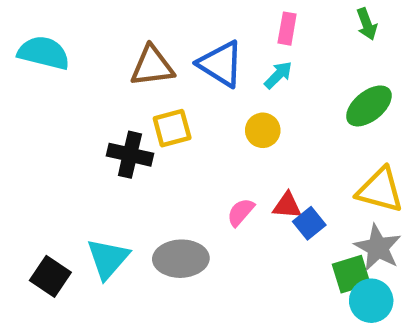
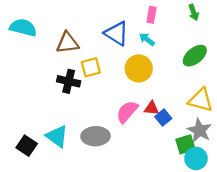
brown triangle: (152, 66) -> (67, 43), moved
cyan arrow: (278, 75) -> (147, 39), turned -98
yellow circle: (263, 130) -> (139, 68), size x1.5
pink semicircle: (241, 212) -> (127, 112), size x1.5
cyan triangle: (108, 259) -> (57, 136), turned -35

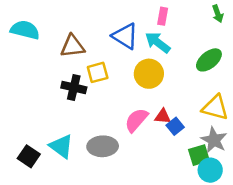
green arrow: (194, 12) -> (218, 14), moved
cyan arrow: (147, 39) -> (158, 42), size x1.5

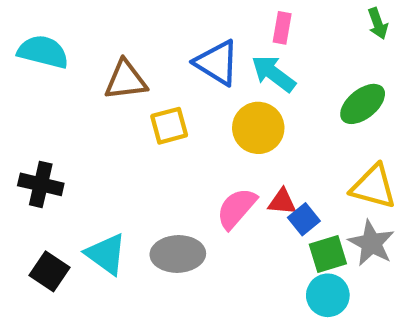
black cross: (74, 87) -> (41, 184), moved
green square: (199, 155) -> (328, 254), moved
cyan circle: (210, 170) -> (328, 295), moved

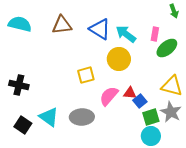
pink rectangle: (282, 28) -> (155, 34), moved
brown triangle: (126, 80) -> (62, 25), moved
yellow square: (169, 126) -> (86, 75), moved

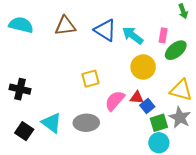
yellow circle: (119, 59) -> (143, 67), moved

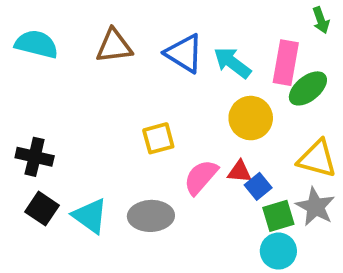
pink rectangle: (163, 35) -> (286, 63), size x1.6
black square: (24, 131) -> (42, 209), moved

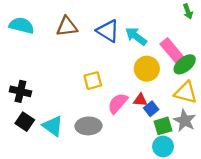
pink rectangle: (286, 63) -> (172, 50), moved, turned -50
green ellipse: (308, 88) -> (185, 64), moved

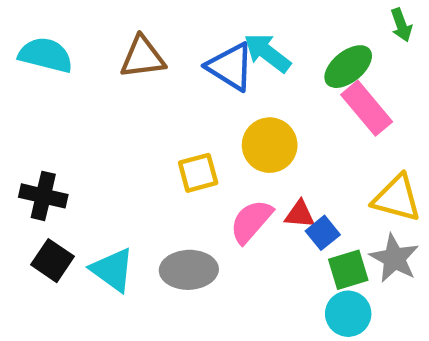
cyan arrow: (136, 36) -> (267, 53), moved
green ellipse: (185, 64) -> (348, 67), moved
yellow circle: (147, 69) -> (270, 145), moved

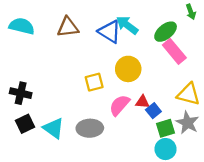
black square: (53, 261) -> (25, 124), turned 30

